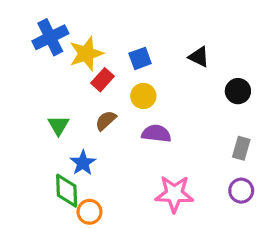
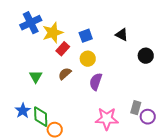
purple semicircle: (156, 134) -> (96, 82), turned -78
gray rectangle: (241, 148) -> (136, 108), moved
blue star: (83, 163) -> (23, 111), moved

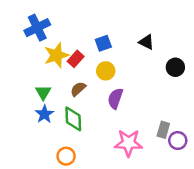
yellow star: (53, 33) -> (56, 55), moved
blue star: (23, 111) -> (44, 114), moved
green diamond: (41, 117) -> (73, 119), moved

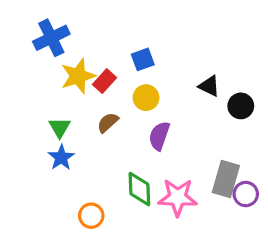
black triangle: (147, 42) -> (209, 86), moved
black circle: (175, 67) -> (241, 106), moved
green diamond: (73, 119) -> (139, 189), moved
gray rectangle: (163, 130) -> (226, 179), size x1.5

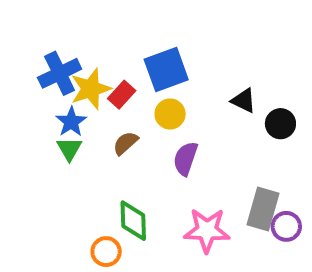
blue cross: (51, 38) -> (60, 73), moved
blue square: (143, 59) -> (166, 69), size x1.6
blue star: (61, 157) -> (71, 122), moved
green diamond: (139, 189) -> (133, 221), moved

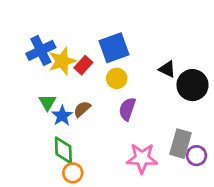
blue star: (71, 122) -> (62, 116), moved
black circle: (280, 124) -> (192, 85), size x1.5
brown semicircle: (125, 143) -> (82, 109), moved
green diamond: (133, 221) -> (63, 150), moved

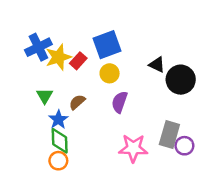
blue star: (62, 116) -> (58, 120), moved
orange circle: (73, 173) -> (58, 161), moved

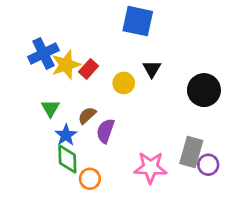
blue square: (107, 45) -> (138, 21), moved, turned 32
black triangle: (157, 65) -> (152, 69), moved, turned 35
purple semicircle: (120, 102) -> (105, 131), moved
orange circle: (58, 161) -> (90, 179), moved

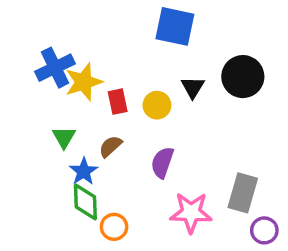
red rectangle: (88, 69) -> (118, 102), moved, turned -54
black circle: (204, 90) -> (243, 77), moved
purple semicircle: (105, 131) -> (162, 162), moved
purple circle: (208, 165) -> (264, 230), moved

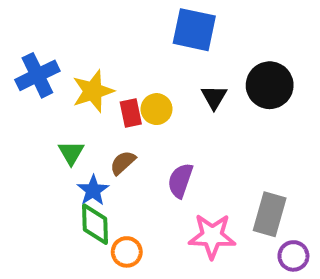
blue cross: (55, 68) -> (37, 75), moved
yellow circle: (157, 105) -> (157, 109), moved

